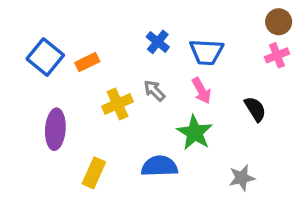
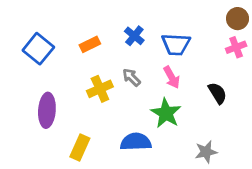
orange rectangle: (87, 62) -> (90, 44), moved

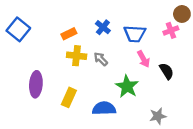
pink cross: (236, 47) -> (171, 30), moved
blue square: (38, 49) -> (18, 29), moved
pink arrow: (172, 77) -> (144, 59), moved
yellow cross: (100, 89) -> (77, 56), moved, turned 30
yellow rectangle: (80, 148) -> (69, 97), moved

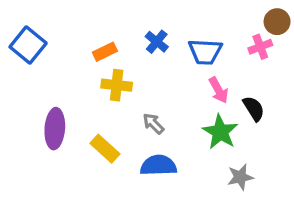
gray arrow: (101, 59) -> (153, 124), moved
green star: (127, 86) -> (220, 132), moved
yellow rectangle: (69, 97) -> (105, 149), turned -72

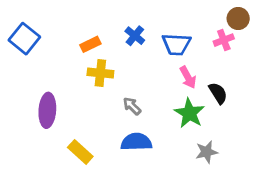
yellow rectangle: (105, 149) -> (80, 152), moved

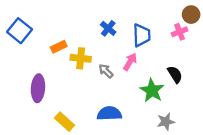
orange rectangle: (90, 44) -> (59, 47), moved
blue trapezoid: (176, 44) -> (142, 35), turned -95
pink arrow: (188, 77) -> (130, 62), moved, turned -120
gray arrow: (132, 106) -> (106, 71), moved

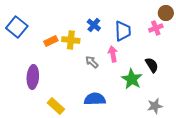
yellow cross: (81, 58) -> (71, 40), moved
pink arrow: (130, 62) -> (113, 54), turned -42
gray star: (166, 122) -> (155, 106), moved

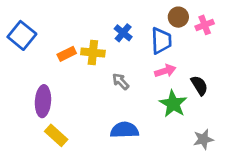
brown circle: (166, 13) -> (178, 17), moved
pink cross: (156, 28) -> (205, 25), moved
pink arrow: (113, 54) -> (165, 71), moved, turned 84
yellow rectangle: (56, 106) -> (56, 135), moved

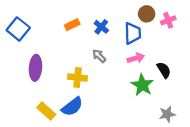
yellow cross: (93, 53) -> (78, 78), moved
orange rectangle: (67, 54) -> (72, 25), moved
gray arrow: (121, 81) -> (99, 56), moved
purple ellipse: (43, 101) -> (35, 68), moved
blue semicircle: (124, 130) -> (72, 107), moved, turned 145

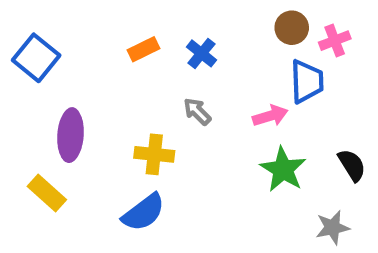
blue trapezoid: (133, 33) -> (307, 81), moved
black semicircle: (164, 70) -> (352, 165), moved
yellow rectangle: (46, 111) -> (47, 193), moved

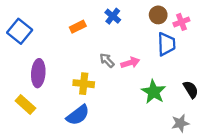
blue cross: (201, 53) -> (113, 16), moved
pink arrow: (270, 116) -> (130, 63), moved

